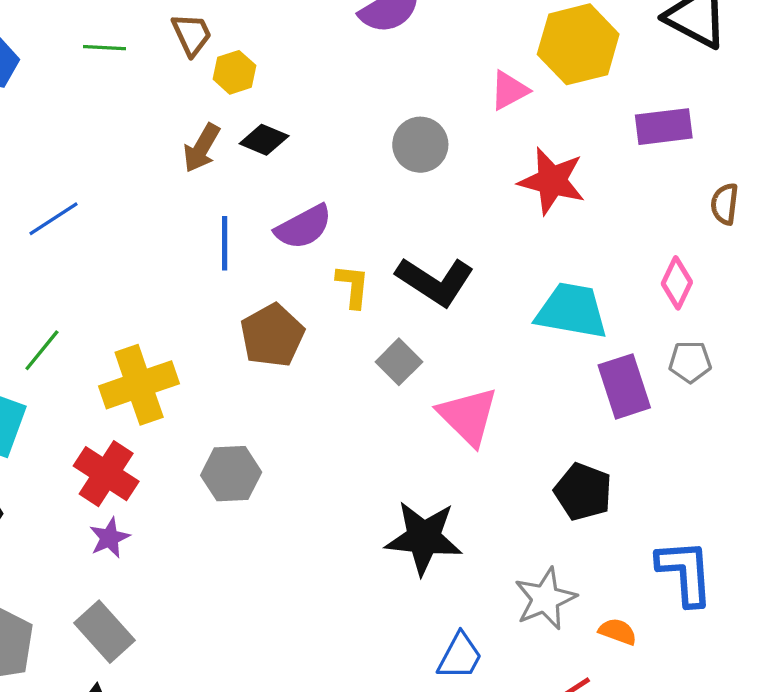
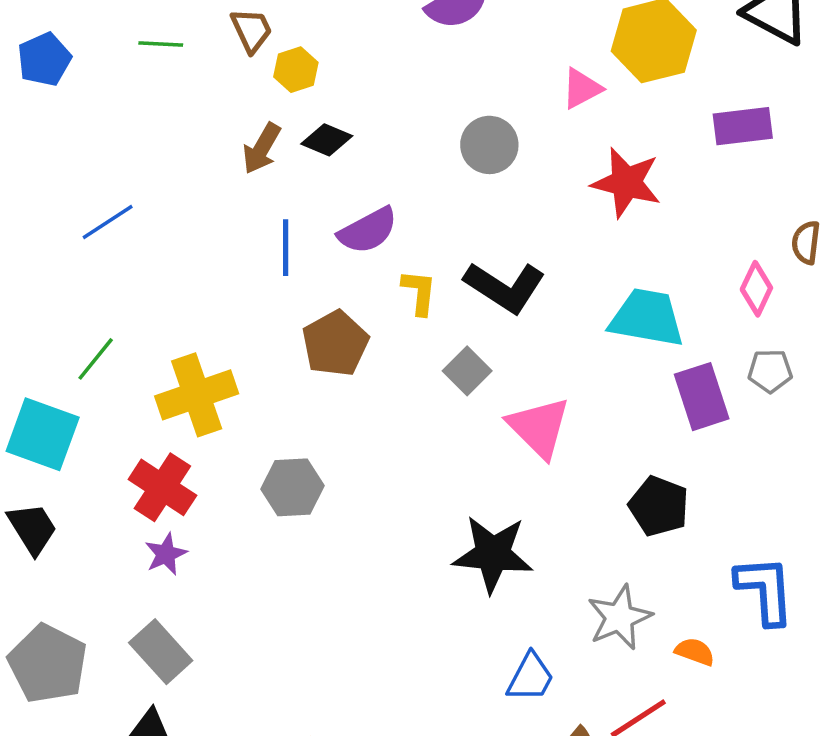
brown semicircle: (725, 204) -> (806, 243), moved

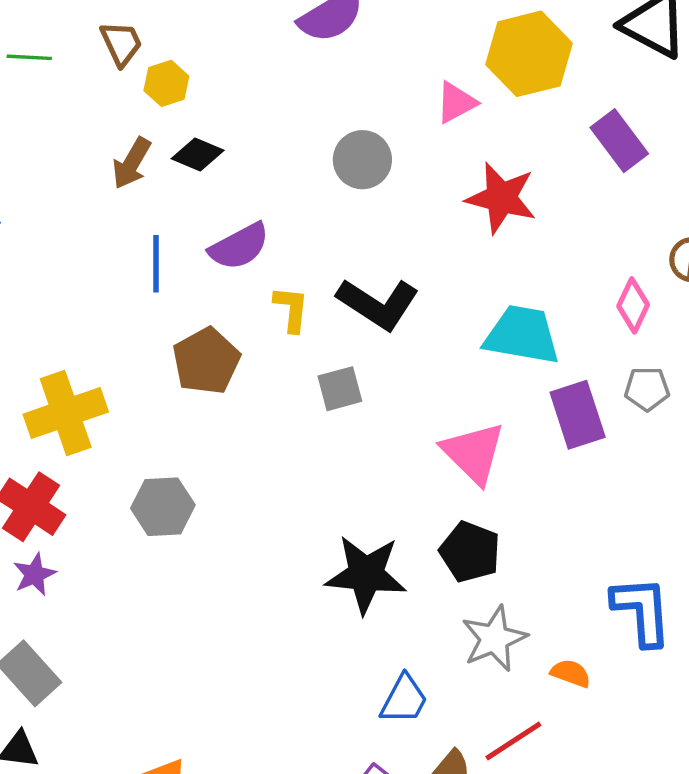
purple rectangle: (743, 126) -> (619, 141), turned 60
gray square: (467, 371) -> (340, 389), turned 30
pink triangle: (539, 427) -> (473, 453), moved
black pentagon: (659, 506) -> (470, 552), moved

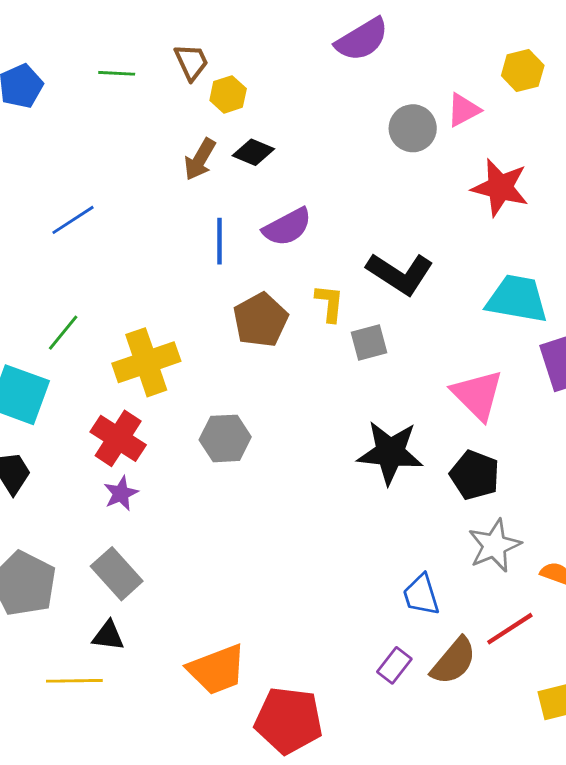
yellow hexagon: (529, 54) -> (523, 70), size x0.6
gray circle: (362, 160) -> (413, 128), moved
yellow L-shape: (291, 309) -> (330, 303), moved
black star: (366, 574) -> (390, 452), moved
blue trapezoid: (404, 699) -> (421, 595), turned 135

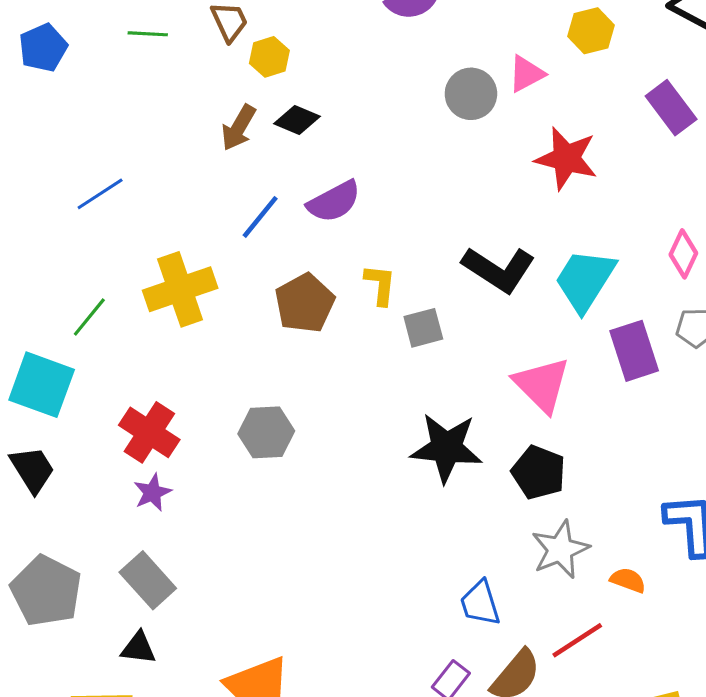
blue line: (220, 241) -> (260, 217), turned 39
black L-shape: (400, 273) -> (499, 269), moved
cyan trapezoid: (517, 299) -> (585, 280), turned -68
yellow cross: (146, 362) -> (180, 289), moved

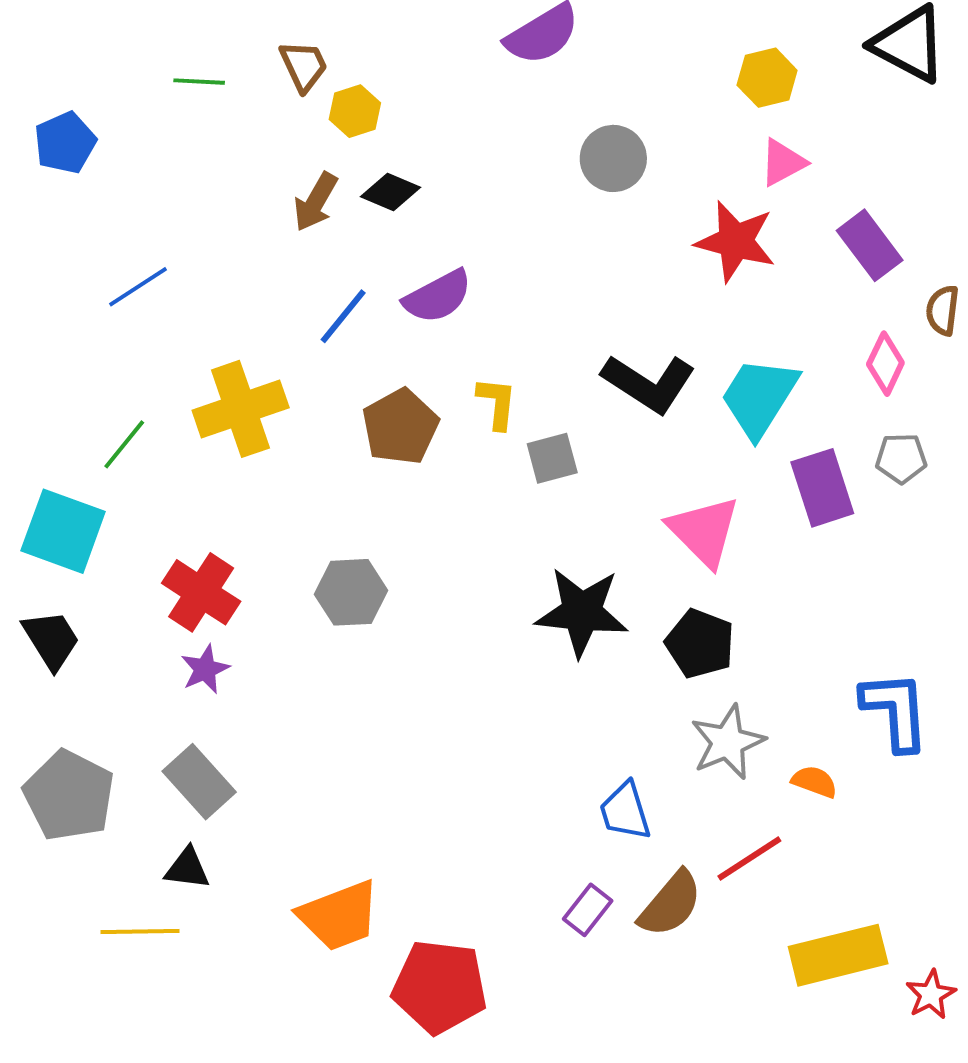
blue pentagon: (43, 48) -> (65, 143), moved
pink triangle: (526, 74) -> (783, 162), moved
purple rectangle: (671, 108) -> (870, 245), moved

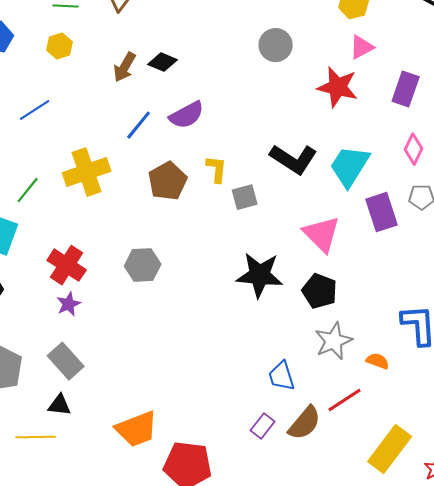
yellow hexagon: (355, 111) -> (60, 46), moved
purple rectangle: (870, 245) -> (406, 89), turned 56
yellow rectangle: (838, 955) -> (390, 449), turned -39

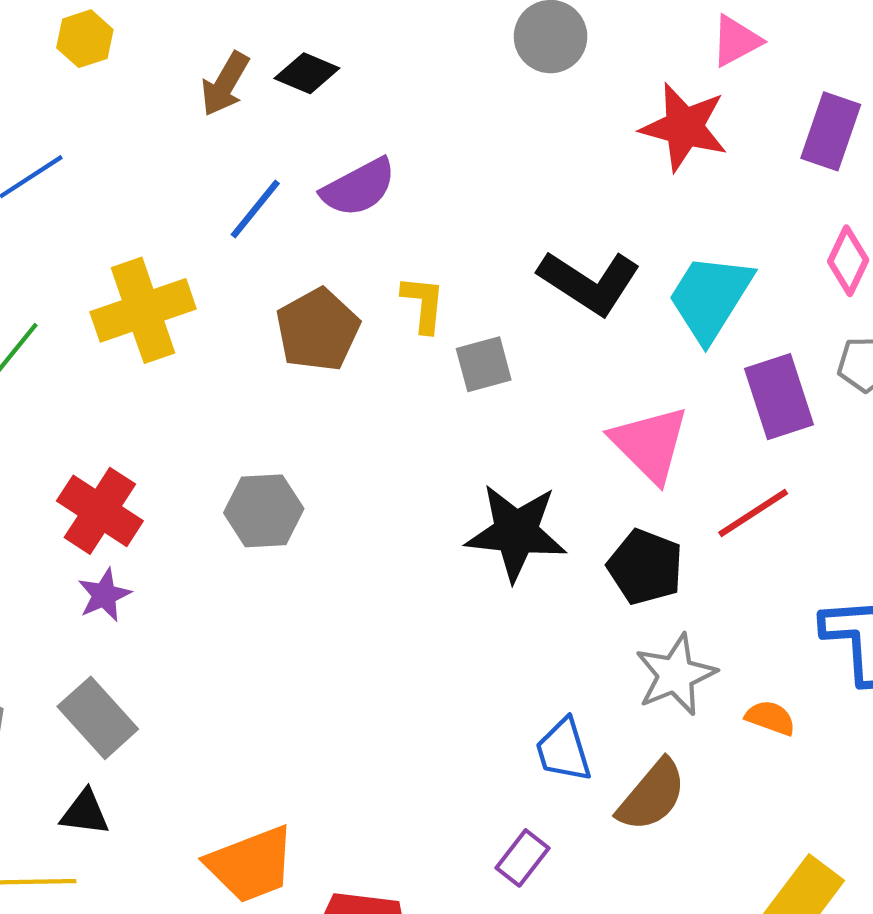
red line: (345, 400) -> (753, 513), moved
brown semicircle: (305, 423) -> (652, 795), moved

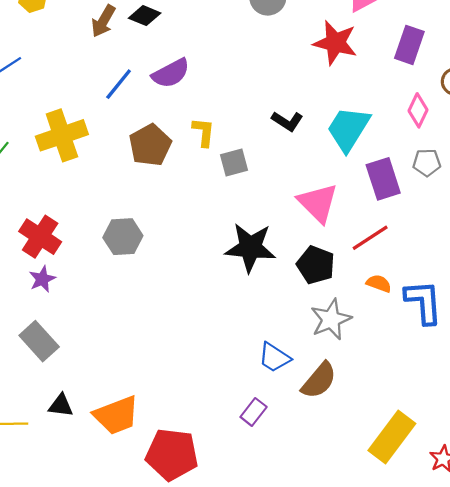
black L-shape: (589, 282) -> (287, 121), size x0.6
orange semicircle: (770, 718) -> (379, 283), moved
blue trapezoid: (563, 750) -> (274, 358), turned -40
black triangle: (85, 813) -> (61, 405), moved

